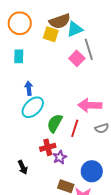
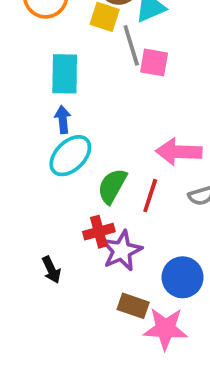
gray line: (89, 49) -> (131, 45), moved
cyan rectangle: (19, 56) -> (65, 74), moved, size x1.5
pink square: (77, 58) -> (154, 62), turned -35
purple star: (60, 157) -> (122, 251), size x1.5

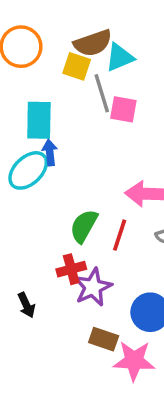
blue arrow: (63, 120) -> (50, 153), moved
cyan ellipse: (70, 156) -> (28, 170), moved

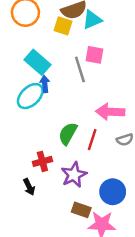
gray line: (102, 93) -> (80, 69), moved
cyan rectangle: (39, 120) -> (38, 62), turned -50
red cross: (71, 269) -> (42, 161), moved

